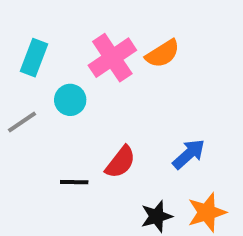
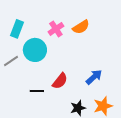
pink cross: (112, 58) -> (56, 29), size x0.7
cyan circle: (70, 100) -> (35, 50), size x1.5

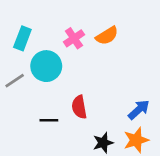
blue arrow: (94, 77) -> (139, 110), moved
red semicircle: (60, 81) -> (79, 107), turned 132

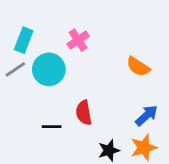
orange semicircle: (107, 36) -> (138, 67), moved, turned 65
gray line: (15, 81) -> (15, 69), moved

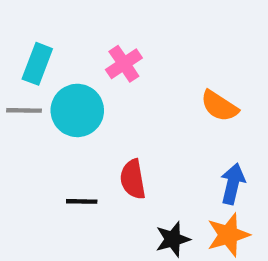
gray line: (15, 69) -> (24, 110), turned 35
blue arrow: (147, 115) -> (233, 184), turned -35

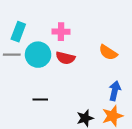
pink cross: (124, 64) -> (61, 32), turned 35
red semicircle: (133, 179) -> (65, 58), moved, turned -66

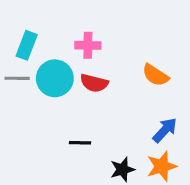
blue arrow: (115, 91) -> (165, 130), turned 30
black line: (40, 100) -> (80, 143), moved

